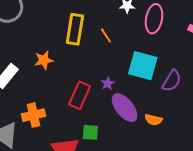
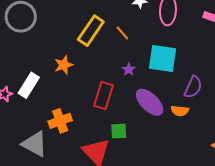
yellow rectangle: (75, 29) -> (91, 31), turned 32
purple semicircle: (172, 81) -> (193, 87), moved
purple star: (108, 83) -> (129, 69), moved

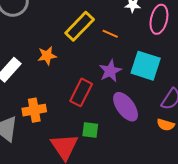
orange line: (122, 33) -> (110, 34), turned -35
purple star: (129, 69) -> (110, 71), size x1.6
orange semicircle: (180, 111) -> (166, 125), moved

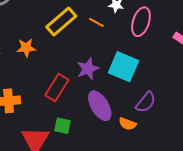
orange line: (110, 34) -> (96, 22), moved
orange semicircle: (166, 125) -> (127, 124), moved

